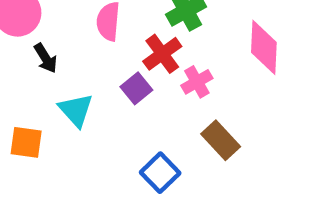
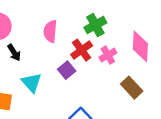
pink cross: (197, 82) -> (108, 55), moved
brown rectangle: (221, 140) -> (132, 88), moved

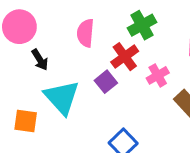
pink cross: (108, 55) -> (158, 75), moved
cyan triangle: (32, 83) -> (62, 97), size x1.4

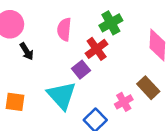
pink cross: (158, 75) -> (124, 102), moved
cyan triangle: (62, 97) -> (62, 95), moved

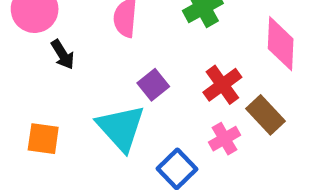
red cross: (97, 49) -> (222, 85), moved

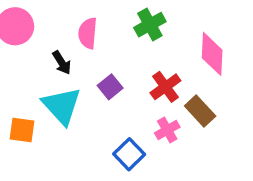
black arrow: (63, 55) -> (62, 63), moved
cyan triangle: (121, 128) -> (62, 106), moved

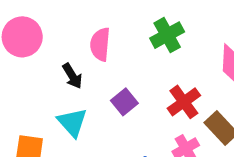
cyan triangle: (62, 106) -> (72, 122), size x0.7

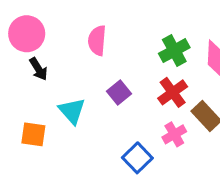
green cross: (167, 35) -> (174, 51), moved
black arrow: (72, 76) -> (38, 69), moved

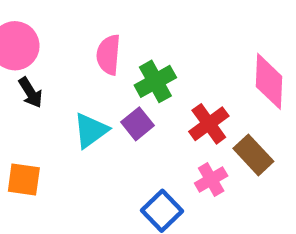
green cross: (174, 51) -> (155, 81), moved
cyan triangle: (72, 111) -> (91, 130), moved, turned 36

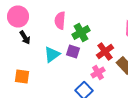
purple square: (138, 124) -> (73, 52), turned -32
pink cross: (211, 180) -> (98, 72), moved

